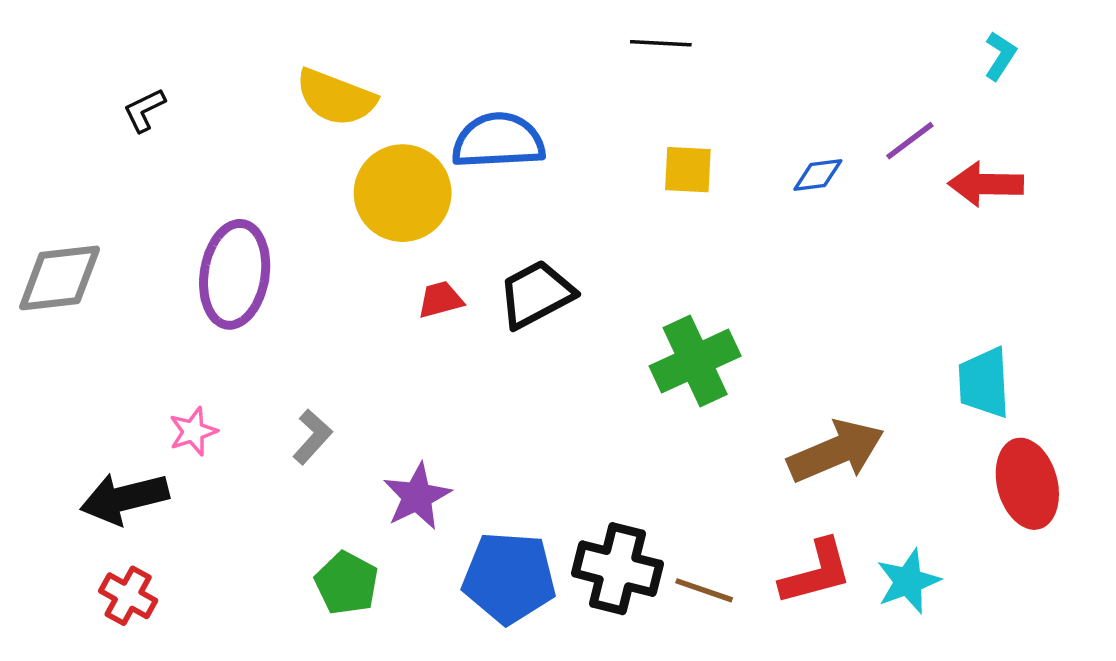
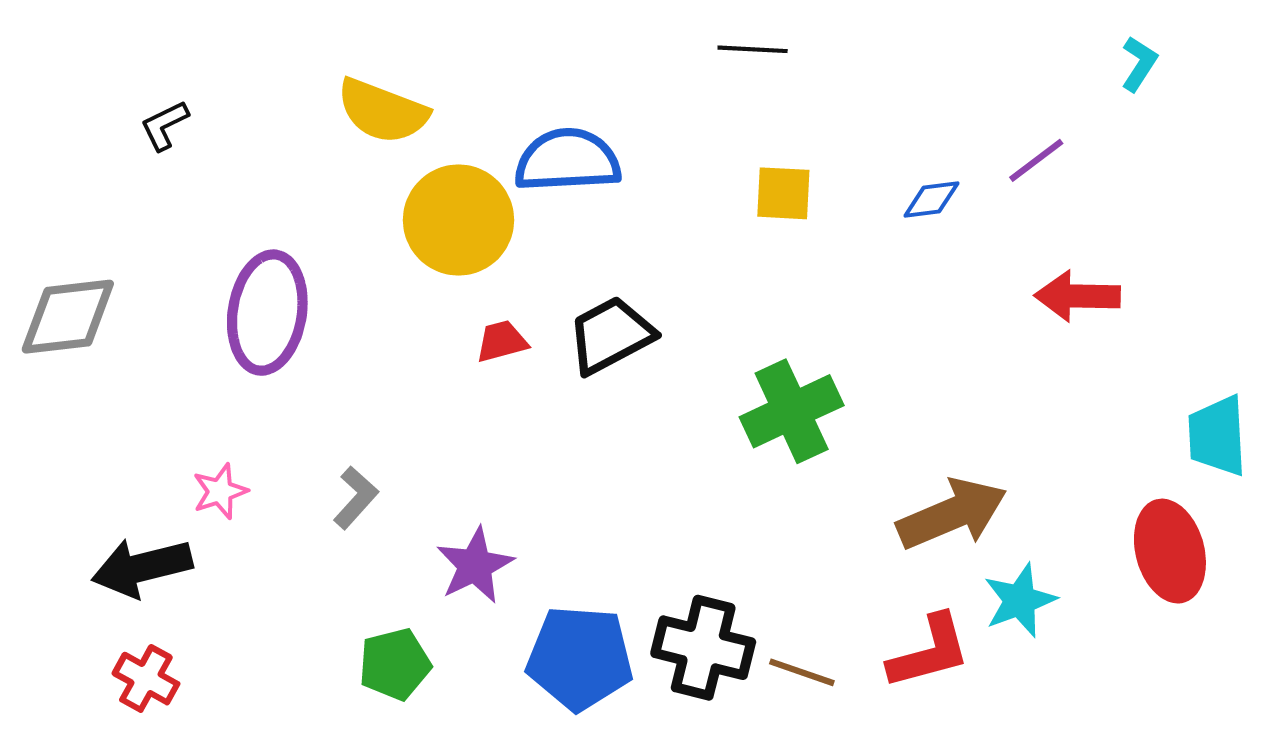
red arrow: (986, 184) -> (1077, 296), moved
cyan trapezoid: (984, 383) -> (1217, 436), moved
cyan star: (908, 581) -> (1020, 600), moved
green pentagon: (347, 583) -> (395, 664), turned 30

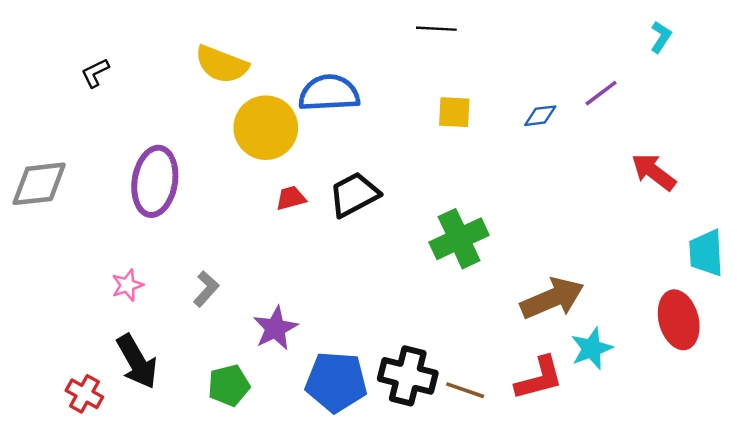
red arrow: (1077, 296) -> (654, 172), moved, turned 36
black arrow: (142, 567) -> (137, 362), moved, turned -106

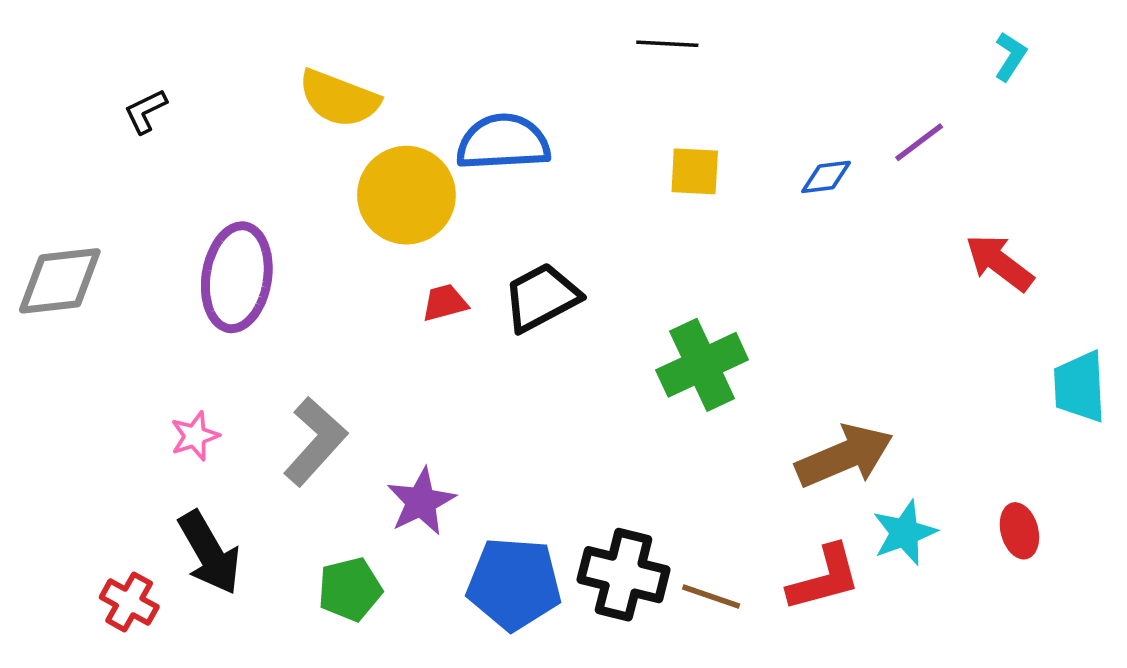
gray L-shape: (206, 289) -> (315, 441), size x1.6
red ellipse: (679, 320) -> (1019, 531), moved, size x0.6

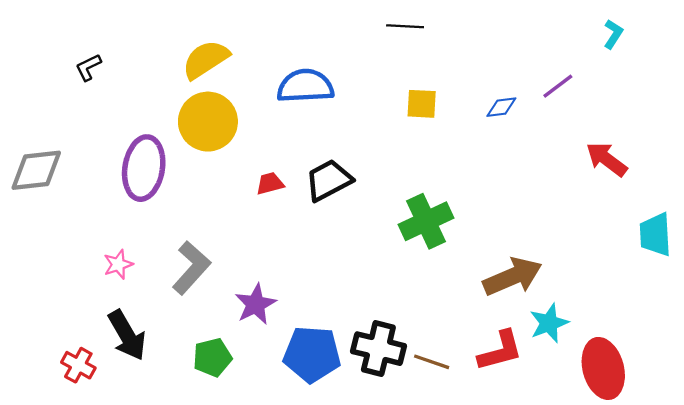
yellow semicircle: (339, 98) -> (206, 60), turned 126
yellow circle: (406, 195) -> (208, 122), moved
red ellipse: (1019, 531) -> (603, 368), moved, size x1.8

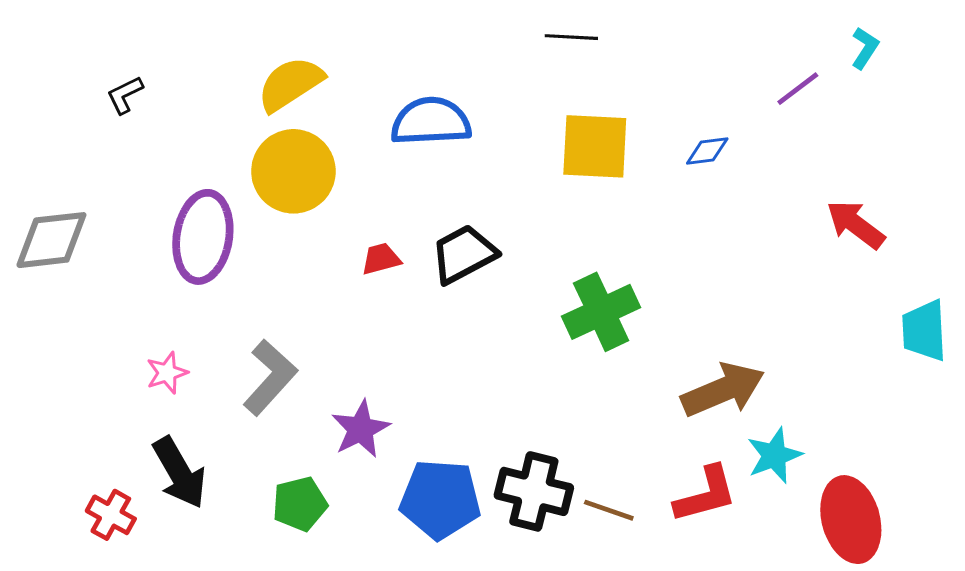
purple line: (558, 86) -> (798, 89), moved
yellow square: (422, 104) -> (595, 146), size x1.6

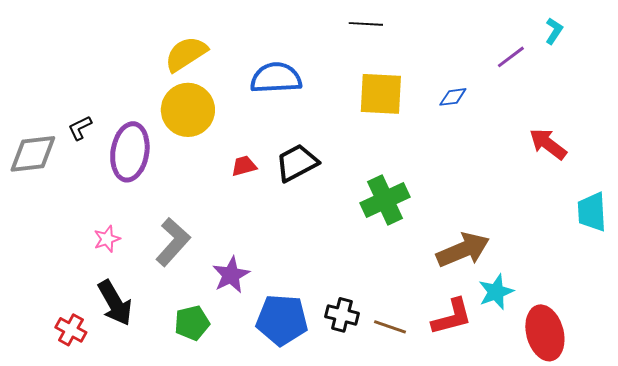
black L-shape: (125, 95) -> (80, 128), moved
black cross: (534, 491) -> (342, 315), size x0.7

